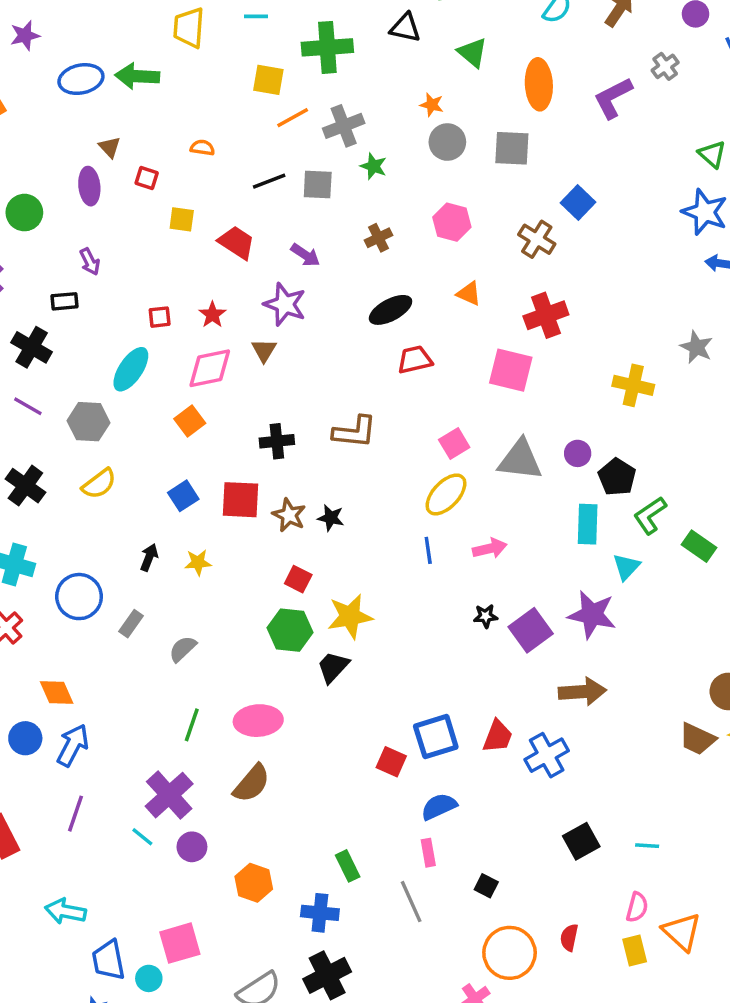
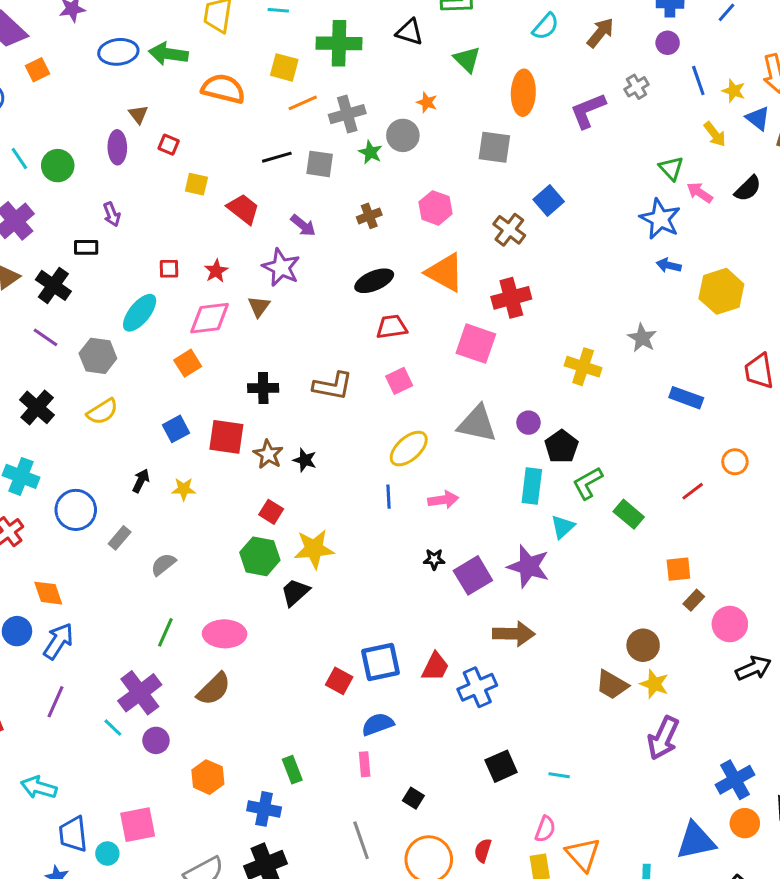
gray circle: (447, 142) -> (403, 135), moved
orange semicircle: (202, 148) -> (223, 89), moved, size x2.0
orange triangle: (469, 294) -> (445, 273), size x1.8
pink square: (454, 443) -> (399, 381), moved
gray line: (411, 902) -> (361, 840), moved

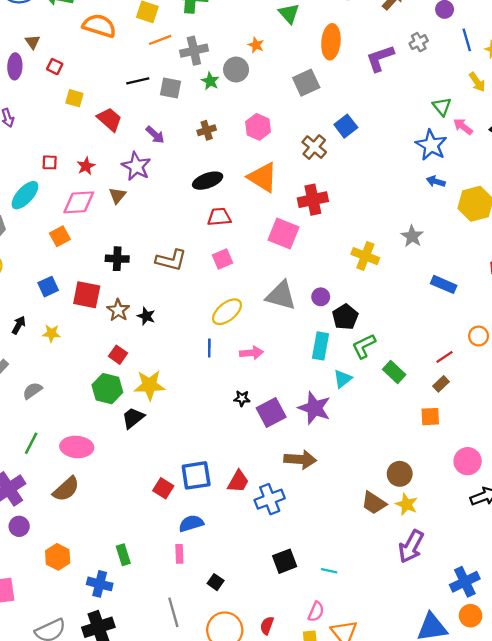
gray square: (494, 147) -> (306, 83), turned -36
brown rectangle: (694, 600) -> (441, 384), moved

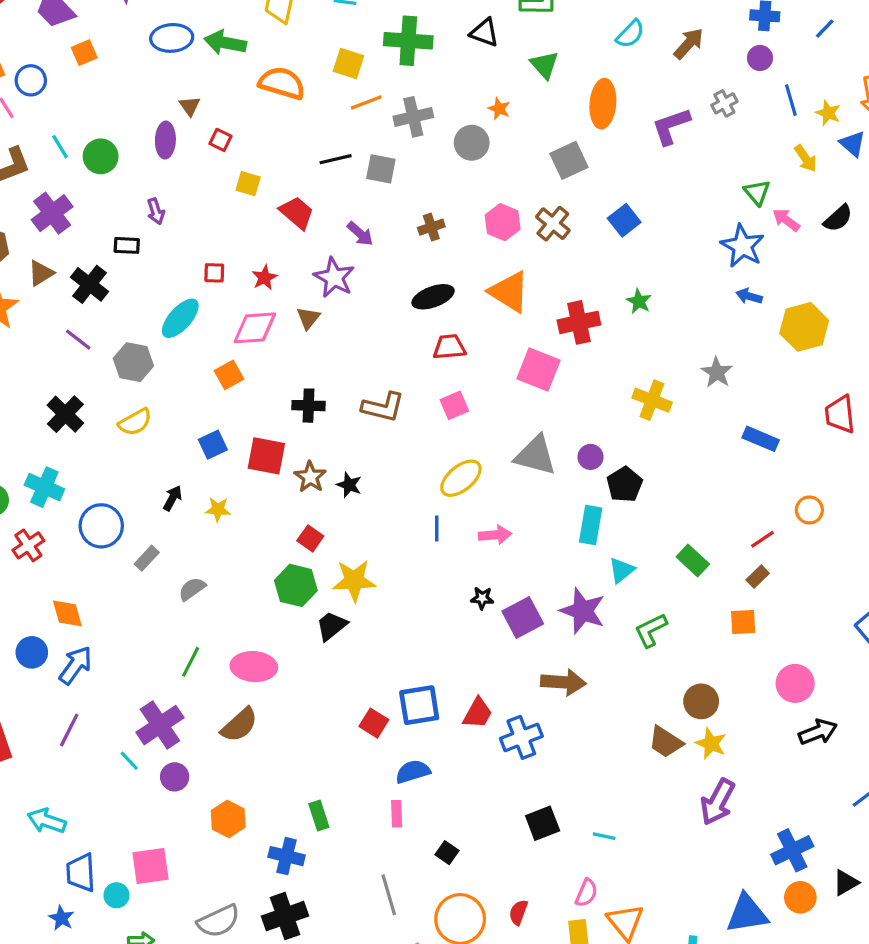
green star: (210, 81) -> (639, 301), moved
brown cross: (314, 147) -> (553, 224), moved
green L-shape: (364, 346) -> (651, 630), moved

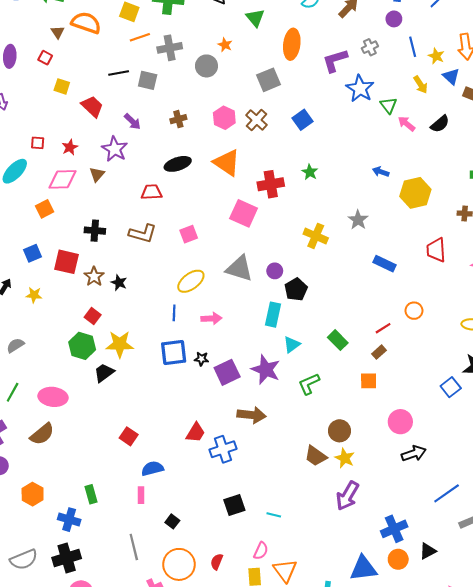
brown triangle: (190, 106) -> (58, 32), moved
blue star: (742, 246) -> (360, 89), moved
red trapezoid: (449, 347) -> (152, 192), moved
blue square: (419, 705) -> (174, 353), moved

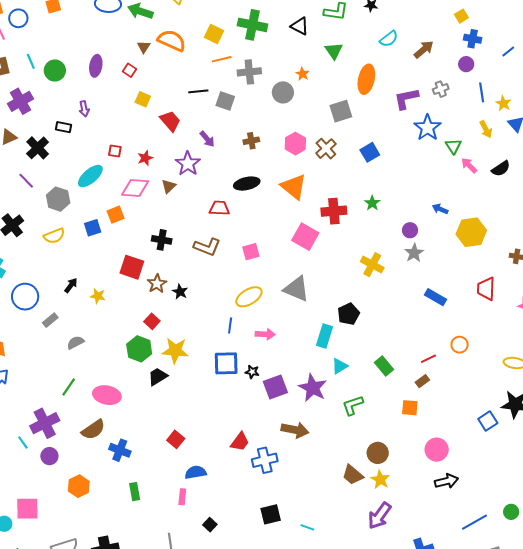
blue square: (32, 253) -> (93, 228), moved
purple circle: (275, 271) -> (410, 230), moved
blue cross: (69, 520) -> (120, 450), moved

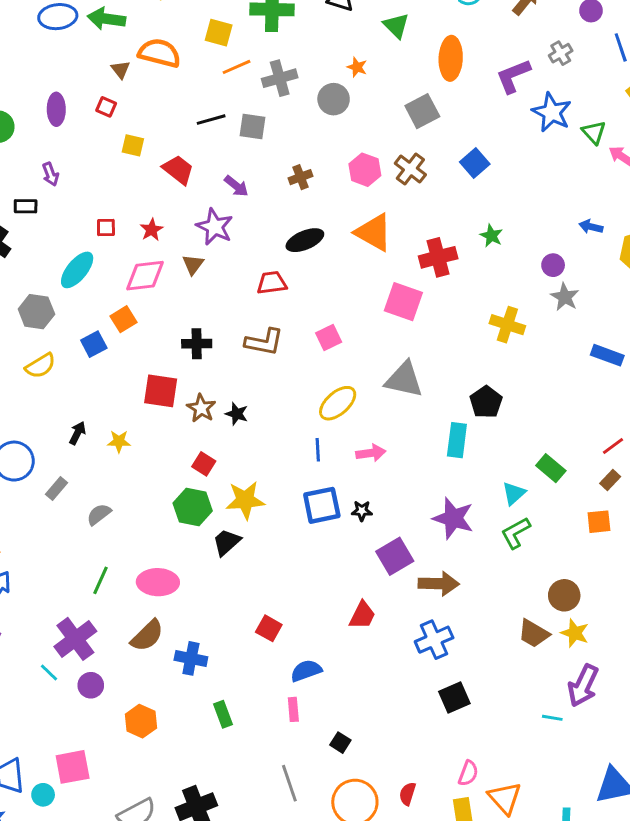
cyan triangle: (340, 366) -> (514, 493), moved
purple square: (275, 387) -> (395, 556), moved
blue cross: (265, 460) -> (434, 640), moved
black square: (271, 514) -> (454, 697), moved
cyan line: (307, 527) -> (552, 718), moved

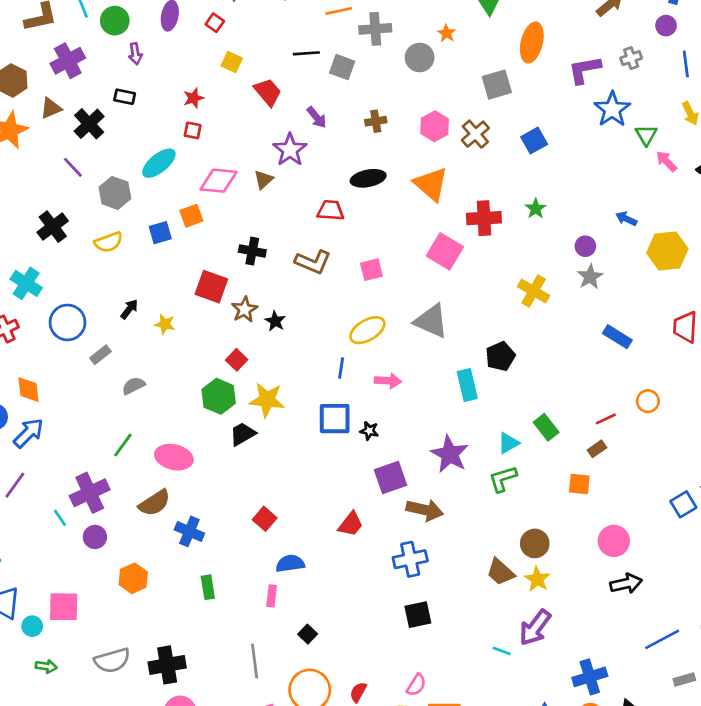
purple arrow: (51, 174) -> (135, 54), moved
red star: (152, 230) -> (194, 98), moved
cyan rectangle: (457, 440) -> (467, 385), turned -32

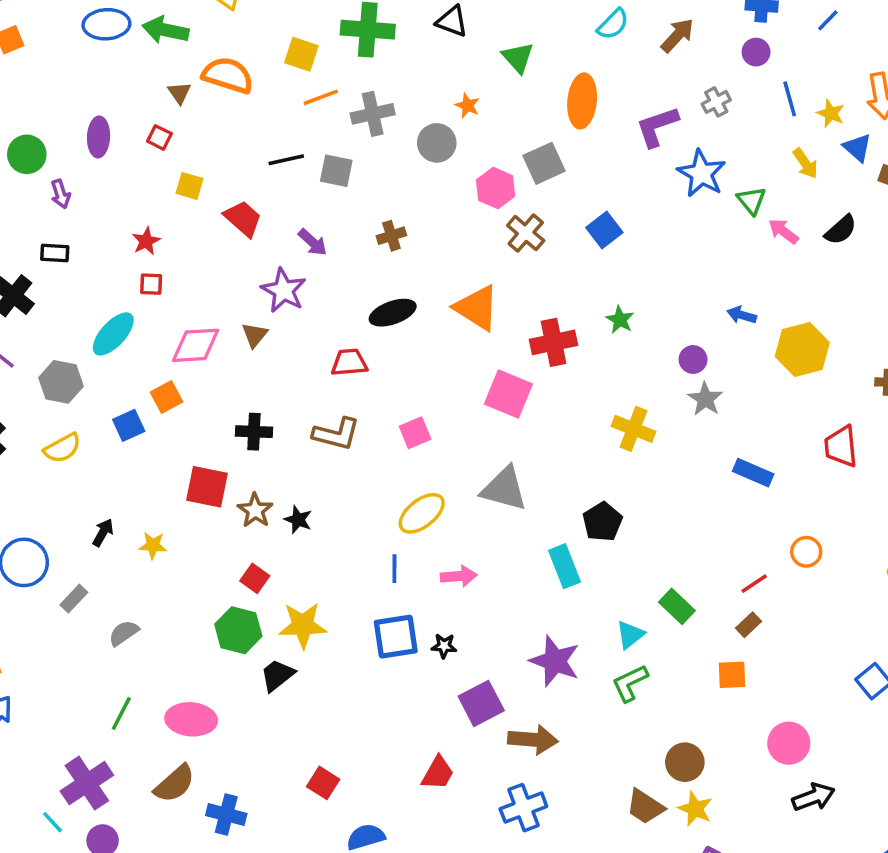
pink hexagon: (435, 126) -> (496, 188), moved

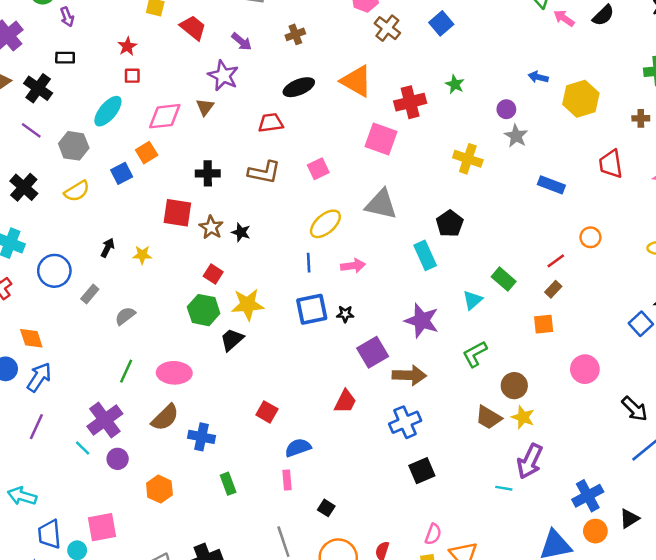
green L-shape: (630, 683) -> (475, 354), moved
black arrow: (813, 797) -> (635, 409), moved, turned 68

